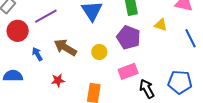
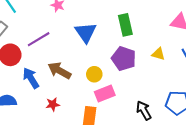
yellow triangle: (161, 25) -> (158, 54), moved
blue arrow: (37, 54) -> (31, 78), size x1.5
pink rectangle: (128, 71) -> (105, 94), moved

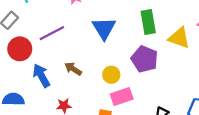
yellow triangle: (158, 54) -> (179, 38), moved, size x1.5
brown arrow: (59, 71) -> (73, 69), size x0.7

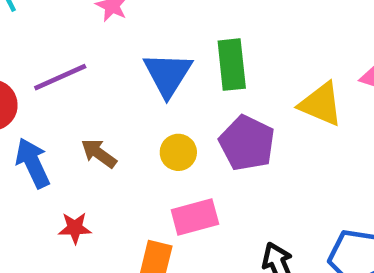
green rectangle: (148, 22) -> (232, 65), moved
yellow circle: (111, 75) -> (178, 152), moved

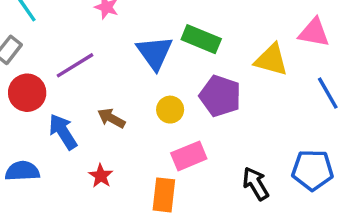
green rectangle: (232, 65) -> (201, 39), turned -54
red star: (75, 228) -> (101, 176), turned -30

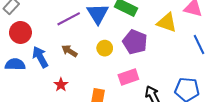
purple line: (75, 65) -> (69, 19), moved
pink rectangle: (189, 156) -> (128, 77), moved
blue semicircle: (22, 171) -> (15, 64), moved

